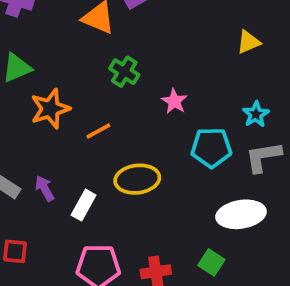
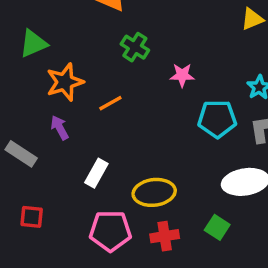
pink star: (174, 101) -> (182, 75), turned -30
yellow ellipse: (137, 179) -> (154, 192), moved
purple arrow: (45, 188) -> (60, 128), moved

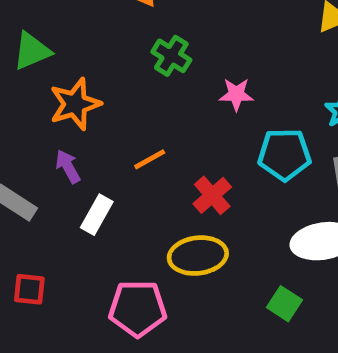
orange line: (110, 103) -> (150, 159), moved
white rectangle: (96, 173) -> (97, 215), moved
red cross: (165, 236) -> (212, 195), moved, turned -32

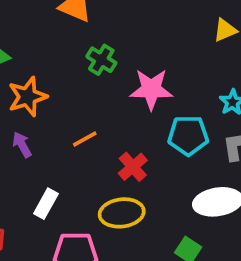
pink star: (236, 94) -> (151, 89), size x1.6
white rectangle: (97, 215) -> (46, 204), moved

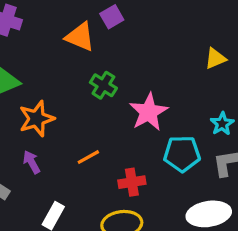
pink star: (151, 89) -> (149, 112), turned -30
red cross: (133, 167) -> (132, 182), turned 32

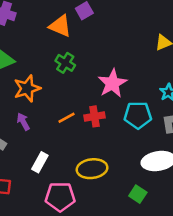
green cross: (103, 85) -> (65, 63), moved
red cross: (132, 182) -> (95, 116), moved

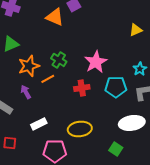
green cross: (65, 63) -> (59, 60), moved
orange line: (67, 118) -> (48, 79), moved
white rectangle: (40, 162) -> (39, 124), turned 35

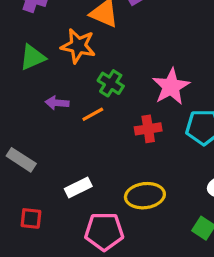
orange star: (29, 66) -> (78, 46), moved, turned 30
purple arrow: (26, 92) -> (57, 103), moved, turned -56

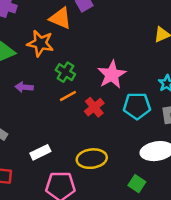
orange line: (93, 114) -> (68, 96), moved
red cross: (148, 129) -> (94, 107), turned -30

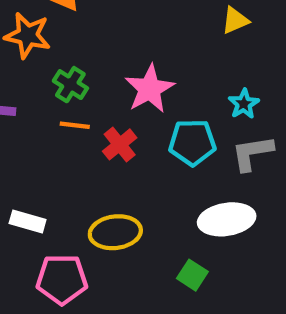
orange line: (68, 96) -> (75, 125), turned 36
white rectangle: (40, 152) -> (28, 222), turned 42

